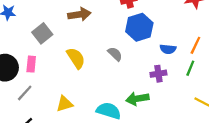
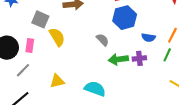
gray square: (42, 33) -> (40, 19), turned -30
yellow semicircle: (76, 58) -> (57, 37), moved
green arrow: (137, 99) -> (118, 59), moved

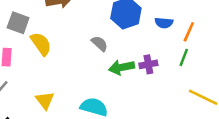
blue semicircle: (149, 37) -> (164, 23), moved
yellow triangle: (57, 81) -> (45, 100), turned -49

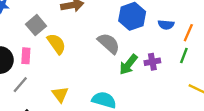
gray square: (18, 23) -> (36, 25), turned 30
gray semicircle: (100, 44) -> (109, 43), size x1.5
green arrow: (122, 67) -> (128, 65), turned -40

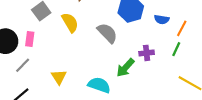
yellow semicircle: (56, 44) -> (70, 22), moved
green arrow: (128, 65) -> (125, 68), moved

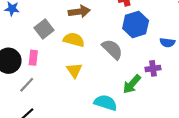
blue semicircle: (162, 19) -> (167, 43), moved
yellow semicircle: (70, 22) -> (74, 40), turned -42
yellow triangle: (59, 77) -> (74, 70), moved

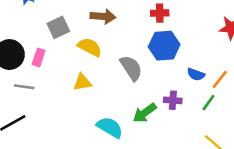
yellow triangle: (74, 70) -> (82, 82), turned 42
gray line: (27, 85) -> (24, 87), turned 42

